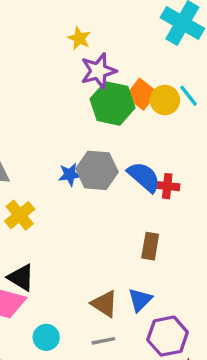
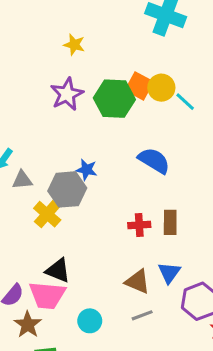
purple star: (98, 71) -> (67, 94), moved
cyan line: (189, 96) -> (185, 102), moved
gray hexagon: (97, 170) -> (67, 189), moved
blue star: (70, 175) -> (86, 170), turned 30
red cross: (167, 186) -> (139, 225), moved

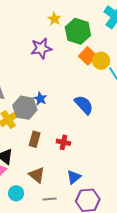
green hexagon: (114, 99) -> (78, 31), moved
brown rectangle: (170, 222) -> (35, 139), moved
brown triangle: (138, 282) -> (37, 175), moved

